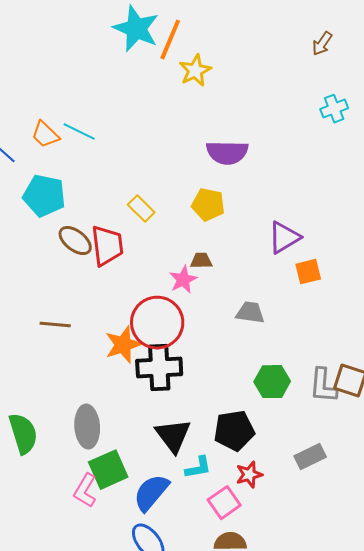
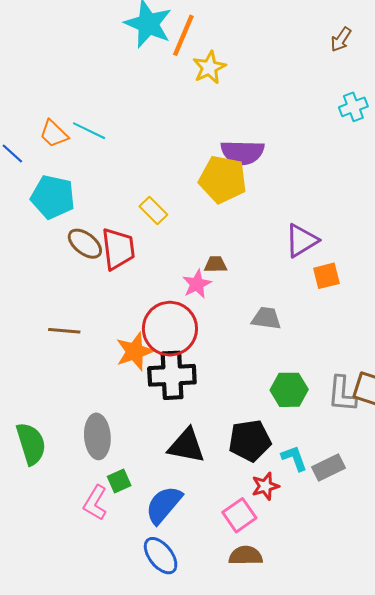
yellow pentagon: (208, 205) -> (223, 179), moved, size x1.4
black triangle: (173, 436) -> (187, 446), turned -42
cyan L-shape: (198, 468) -> (294, 458), moved, turned -100
green square: (108, 470) -> (119, 481), size x0.6

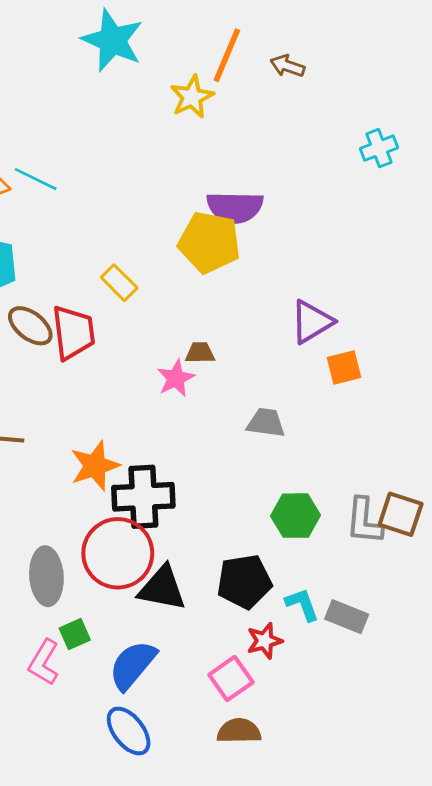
orange line: (183, 35) -> (227, 55), moved
brown arrow: (341, 39) -> (287, 66), moved, turned 75
red circle: (170, 329) -> (118, 553), moved
gray rectangle: (329, 468) -> (347, 617), turned 48

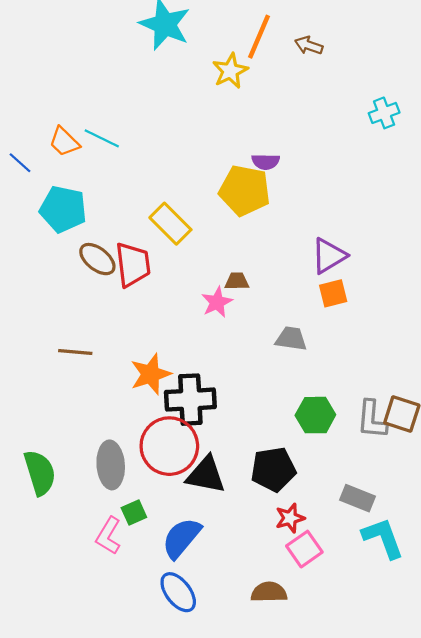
purple semicircle: (235, 207) -> (266, 162), size x0.6
yellow rectangle: (119, 283) -> (170, 224), size x1.4
orange square: (344, 368) -> (333, 293), moved
cyan L-shape: (302, 604) -> (383, 538), moved, size x1.5
pink square: (231, 678) -> (304, 549), moved

